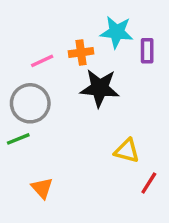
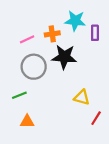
gray circle: (30, 103) -> (34, 67), moved
green line: (18, 139) -> (19, 95), moved
orange triangle: (42, 188) -> (27, 121), turned -48

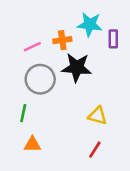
green line: (19, 95) -> (23, 113), turned -56
red line: (96, 118) -> (95, 150), moved

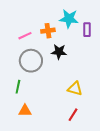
black star: (77, 67) -> (59, 52), size x0.7

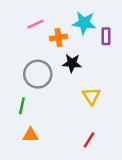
pink line: (25, 36) -> (35, 24), moved
yellow triangle: (75, 89) -> (91, 96), moved, turned 42

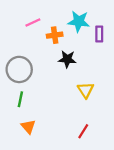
gray circle: (38, 74) -> (19, 69), moved
orange triangle: (30, 135) -> (28, 127), turned 49

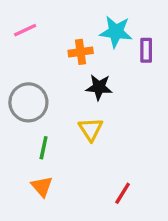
pink line: (33, 23) -> (25, 30), moved
yellow triangle: (86, 90) -> (91, 129), moved
green line: (20, 99) -> (44, 148), moved

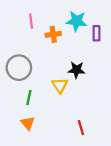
pink line: (25, 30) -> (31, 21), moved, turned -72
black star: (99, 87) -> (77, 70), moved
red line: (123, 193) -> (81, 128), turned -48

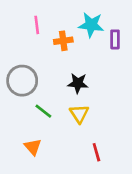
black star: (77, 70) -> (78, 83), moved
yellow triangle: (60, 85) -> (79, 114), moved
green line: (29, 98) -> (43, 111), moved, turned -64

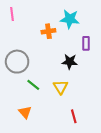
pink line: (37, 25) -> (12, 14), moved
purple rectangle: (115, 39) -> (86, 43), moved
black star: (78, 83) -> (70, 62), moved

